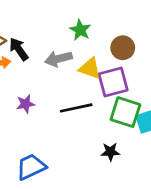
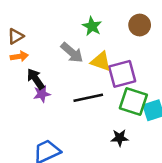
brown circle: (123, 48) -> (140, 25), moved
black arrow: (19, 49) -> (36, 79), moved
gray arrow: (58, 59) -> (72, 53), turned -125

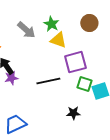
gray arrow: (72, 53) -> (26, 30), moved
yellow triangle: (101, 61) -> (58, 40), moved
green square: (133, 101) -> (84, 84), size x0.7

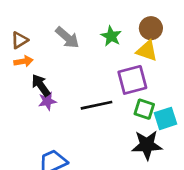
green star: (51, 24) -> (111, 36), moved
yellow triangle: (58, 40) -> (147, 51), moved
black star: (73, 113) -> (147, 145), moved, size x1.6

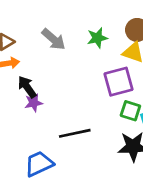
green star: (111, 36) -> (97, 38), turned 30
black line: (96, 105) -> (75, 133), moved

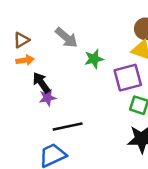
green star: (97, 38) -> (94, 59), moved
black line: (75, 133) -> (68, 126), moved

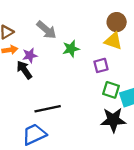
purple square: (128, 78) -> (101, 65), size x0.6
purple star: (48, 98) -> (30, 55), moved

